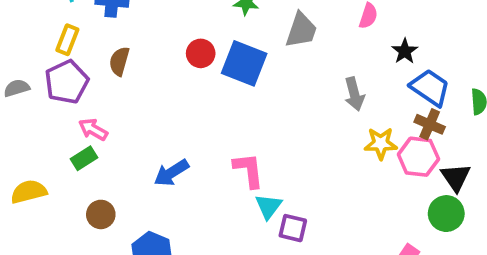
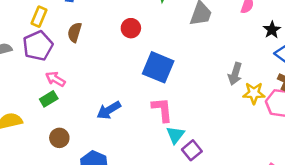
blue square: (244, 63) -> (158, 67), moved
gray arrow: (354, 94) -> (235, 74), moved, turned 30
purple square: (293, 228) -> (192, 150), turned 36

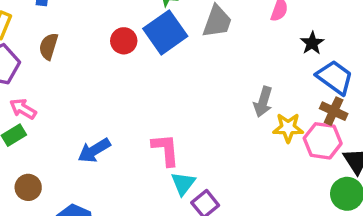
blue square: (158, 67) -> (165, 32), moved, turned 32

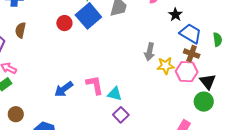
blue arrow: (94, 150) -> (64, 89), moved
cyan triangle: (183, 183) -> (115, 94), moved, turned -49

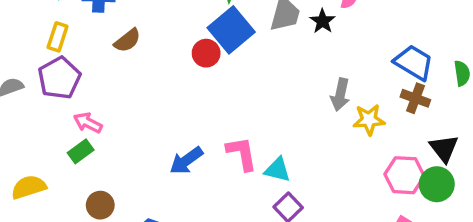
black star: (175, 15) -> (322, 21), moved
red circle: (64, 23) -> (206, 53), moved
brown semicircle: (20, 30) -> (127, 41), moved, turned -140
pink hexagon: (187, 72) -> (405, 175), moved

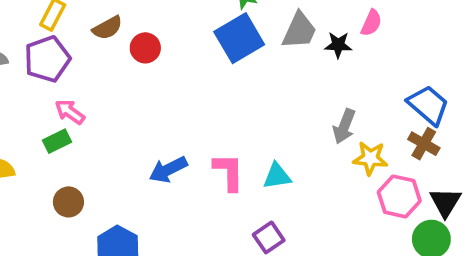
black star: (322, 21) -> (338, 45), turned 30
brown semicircle: (127, 41) -> (107, 28), moved
red circle: (206, 53) -> (145, 48), moved
cyan triangle: (277, 170) -> (277, 176), moved, turned -32
pink hexagon: (405, 175) -> (399, 196), moved

